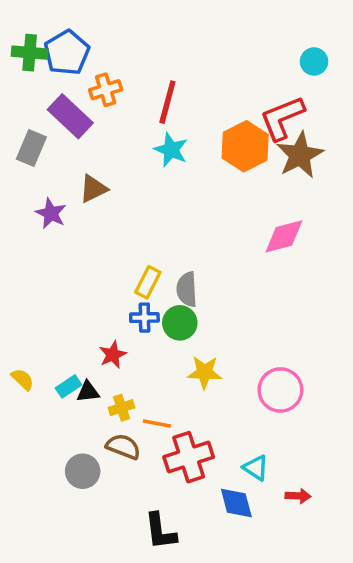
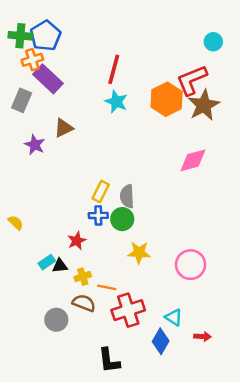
orange cross: (106, 90) -> (32, 60), moved
yellow semicircle: (23, 379) -> (16, 223), moved
blue diamond: (236, 503) -> (161, 341), turned 45

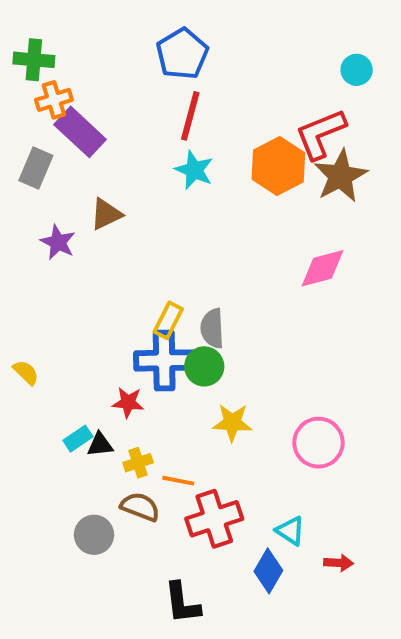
blue pentagon: (46, 36) -> (182, 54), moved
blue cross: (98, 215) -> (164, 360), size x1.8
red star: (77, 241) -> (128, 403), turned 30

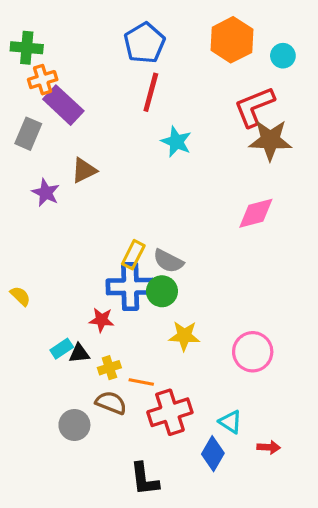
orange hexagon: (278, 166) -> (232, 40), moved
cyan star: (194, 170) -> (176, 142), moved
brown star: (341, 176) -> (270, 140), turned 30
gray semicircle: (212, 328) -> (168, 261), turned -60

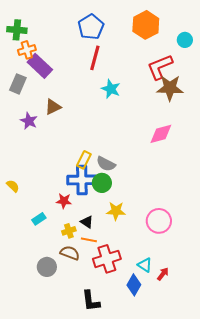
cyan circle: (283, 56) -> (185, 40), moved
black triangle: (79, 353) -> (87, 222), moved, turned 40
red arrow: (269, 447) -> (163, 274), moved, turned -56

